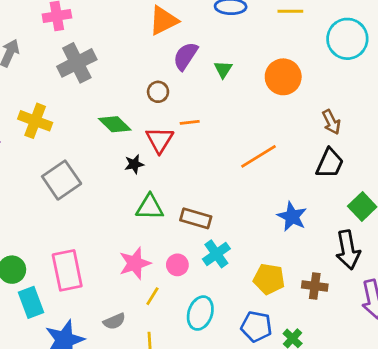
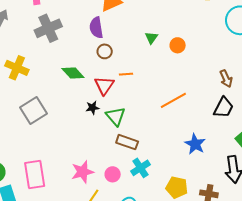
purple semicircle: (186, 56) -> (96, 28), moved, turned -45
orange circle: (283, 77) -> (178, 45), moved, size x0.6
black star: (134, 164) -> (92, 108), moved
green triangle: (150, 207) -> (116, 116), moved, turned 45

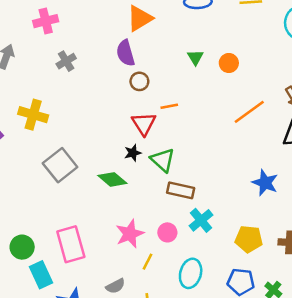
gray cross: (48, 28) -> (66, 61), size x0.6
green diamond: (73, 73) -> (112, 179), moved
orange line: (173, 100) -> (249, 112), moved

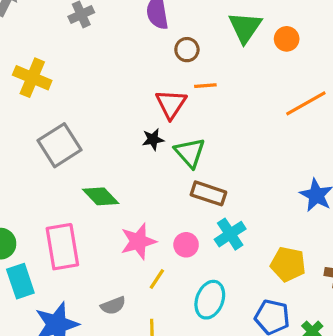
green triangle: (195, 57) -> (245, 27), size x1.6
brown circle: (139, 81) -> (187, 50), moved
green diamond: (112, 179) -> (101, 196), moved

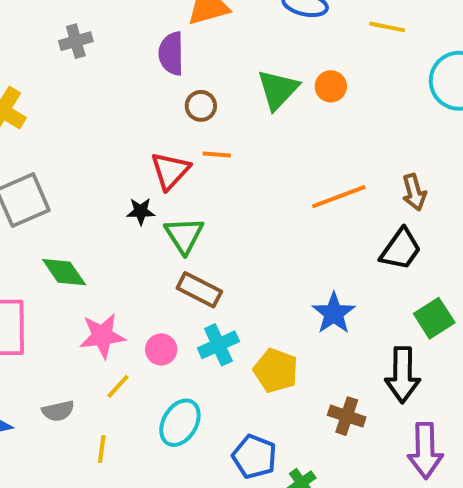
orange circle: (287, 39) -> (331, 86), moved
yellow pentagon: (288, 264) -> (276, 370), moved

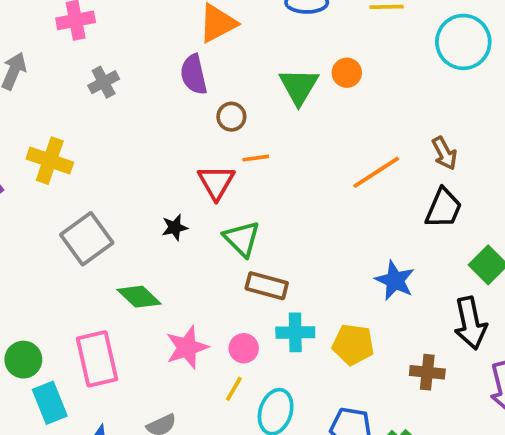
black star: (141, 211) -> (175, 227), moved
cyan cross: (218, 345) -> (295, 332), turned 36
yellow line: (118, 386) -> (234, 389), moved

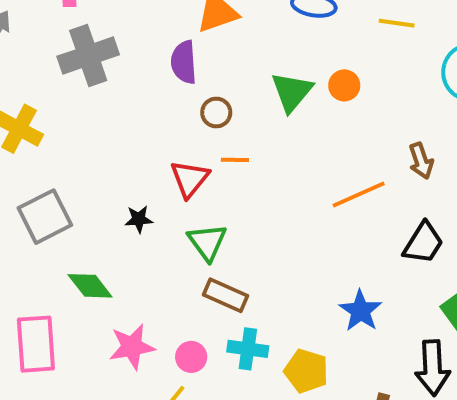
gray cross: (104, 82) -> (88, 56), size x1.8
brown arrow: (444, 153) -> (421, 161), moved

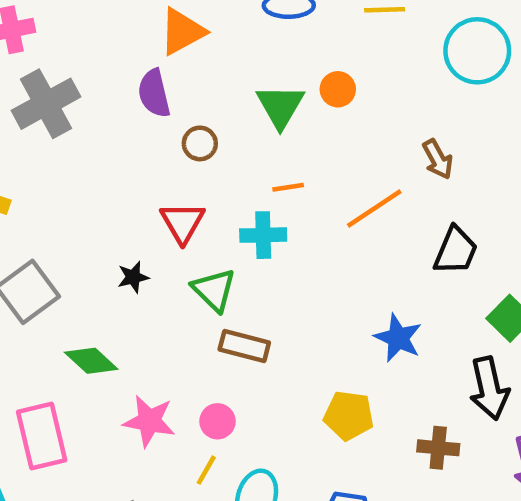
orange line: (235, 160) -> (288, 187), moved
pink star: (132, 347) -> (149, 421), turned 30
cyan cross: (248, 349) -> (263, 235), moved

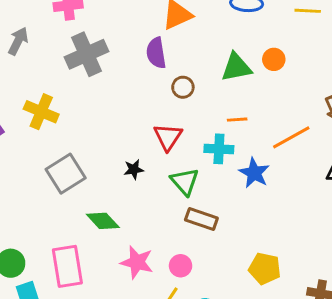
green triangle: (280, 106) -> (236, 67), turned 44
blue star: (398, 338) -> (254, 173), moved

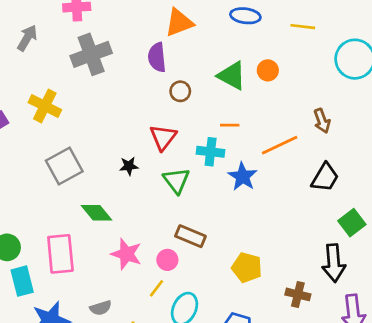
green triangle: (236, 67) -> (232, 76), turned 36
brown rectangle: (201, 219) -> (190, 236), moved

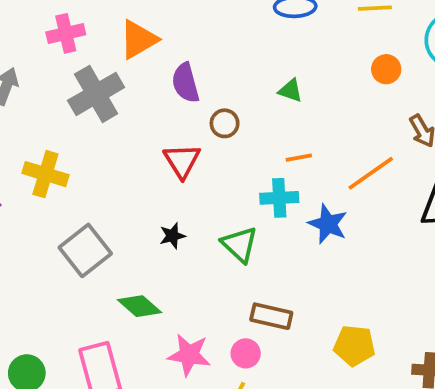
orange triangle: (179, 23) -> (138, 40), moved
orange circle: (268, 70) -> (386, 69), moved
green triangle: (232, 76) -> (290, 91), size x0.6
red triangle: (163, 137) -> (182, 161), moved

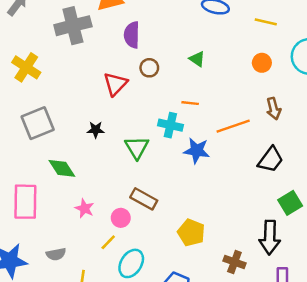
blue star: (328, 224) -> (197, 151), turned -30
pink star: (189, 355) -> (85, 208), size x0.7

